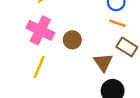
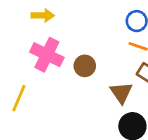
yellow line: (39, 67) -> (19, 98), moved

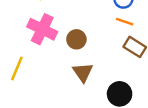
brown triangle: (121, 93) -> (83, 72), moved

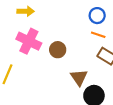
brown triangle: (83, 72) -> (79, 77), moved

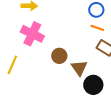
brown circle: (58, 50) -> (59, 56), moved

